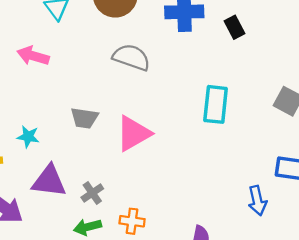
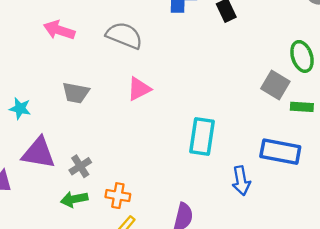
pink arrow: (33, 56) -> (59, 30), moved
cyan rectangle: (216, 104) -> (202, 137), moved
pink triangle: (133, 133) -> (139, 89), moved, size x0.7

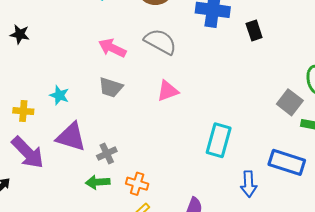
pink arrow: (59, 30) -> (112, 48), moved

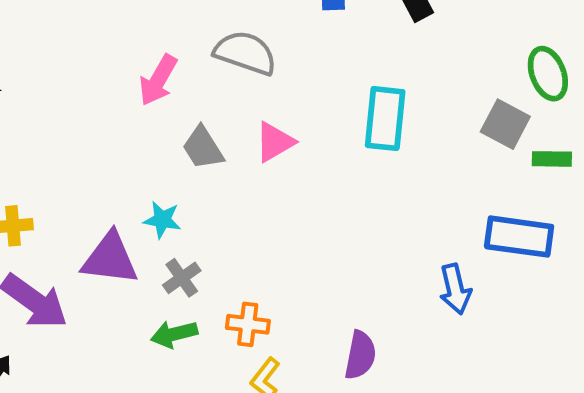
pink arrow: (112, 48) -> (158, 80), turned -76
gray trapezoid: (111, 87) -> (203, 148), moved, turned 50
cyan star: (59, 95) -> (162, 220), moved
cyan rectangle: (219, 140) -> (385, 119), moved

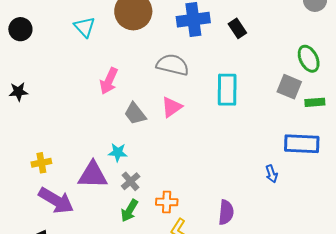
gray semicircle: (245, 53) -> (173, 65), moved
blue arrow: (455, 289) -> (271, 174), size x0.7
green arrow: (174, 334) -> (129, 211), turned -40

